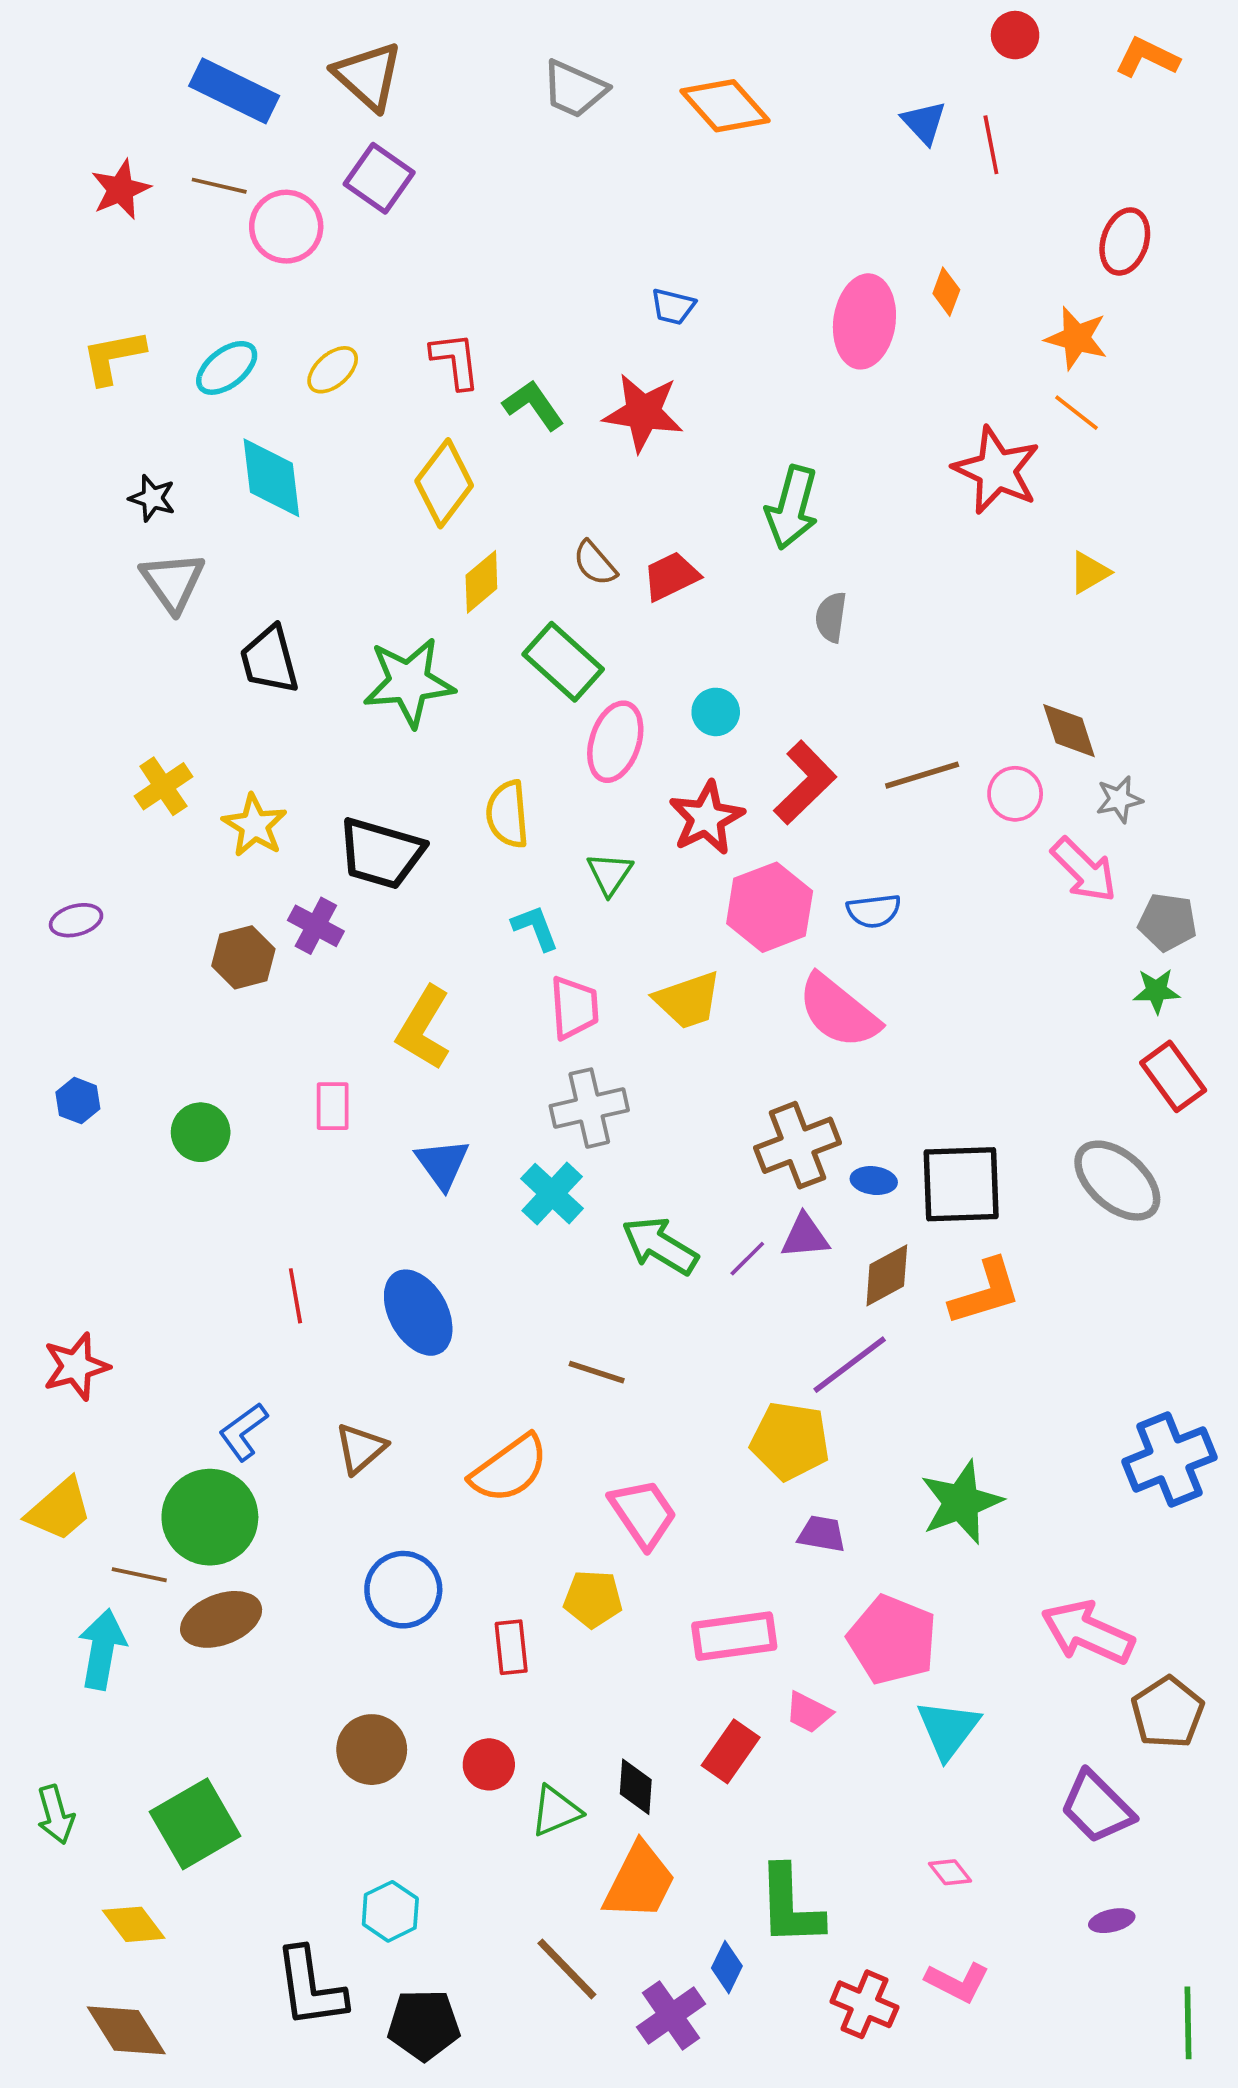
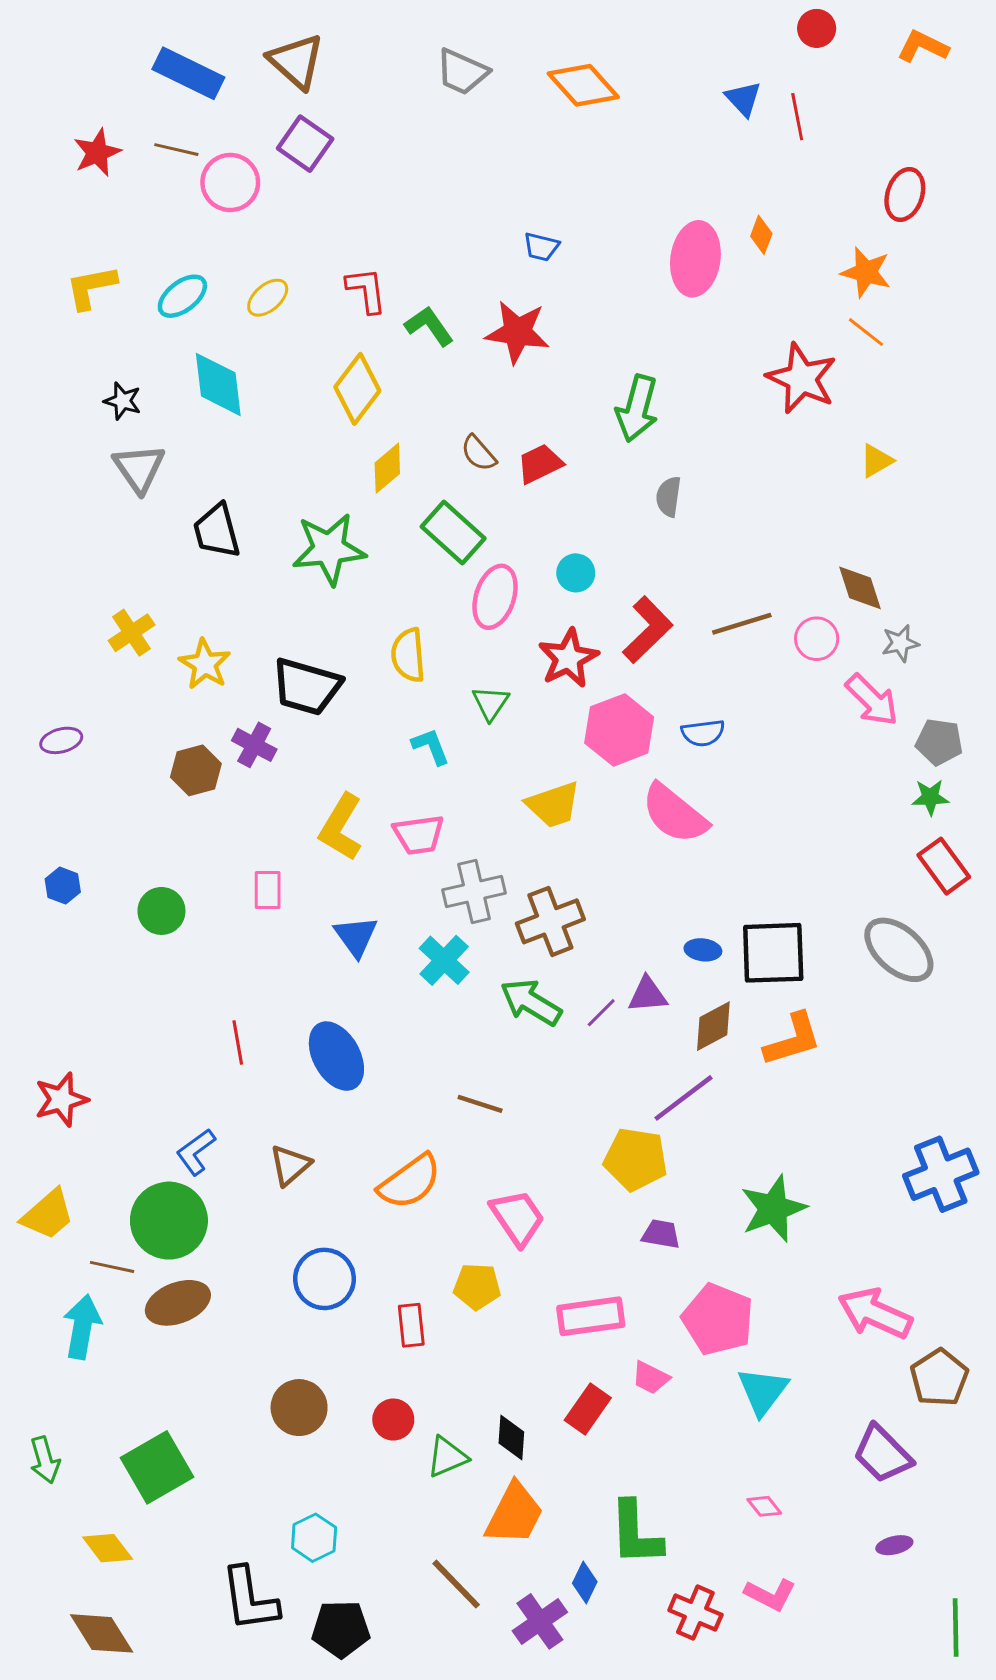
pink trapezoid: (574, 1008) -> (419, 835), moved, turned 86
brown cross: (798, 1145) -> (550, 921), moved

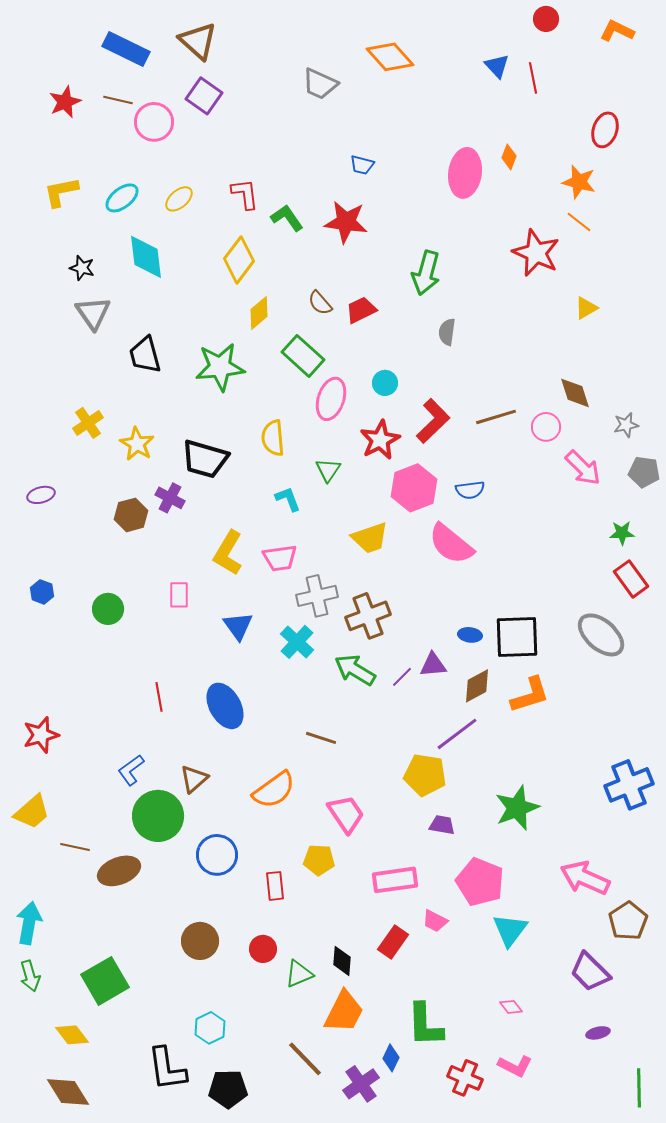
gray trapezoid: (462, 72) -> (320, 84), moved
gray star: (900, 643) -> (626, 425), moved
gray pentagon: (939, 742) -> (644, 472), moved
green circle: (169, 1221) -> (158, 816), moved
cyan arrow: (82, 1327) -> (29, 923), moved

